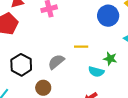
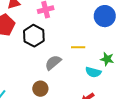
black hexagon: (21, 65) -> (34, 36), moved

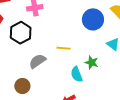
cyan semicircle: (93, 72) -> (77, 74), turned 49

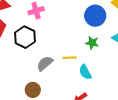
yellow line: (64, 48) -> (70, 58), moved
green star: (92, 62) -> (92, 43), moved

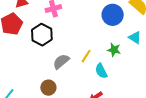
green star: (92, 43) -> (114, 50), moved
yellow line: (70, 58) -> (86, 56), turned -56

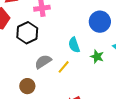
yellow line: (86, 56) -> (64, 67), moved
cyan semicircle: (101, 71) -> (74, 45), moved

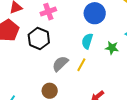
blue circle: (100, 22) -> (95, 13), moved
cyan semicircle: (74, 45) -> (87, 41), turned 49

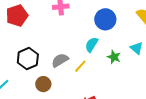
black hexagon: (39, 39) -> (28, 59), moved

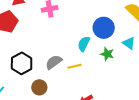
blue circle: (105, 19) -> (104, 28), moved
yellow line: (80, 66) -> (75, 66), turned 40

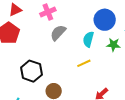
gray semicircle: (54, 62) -> (58, 33), moved

